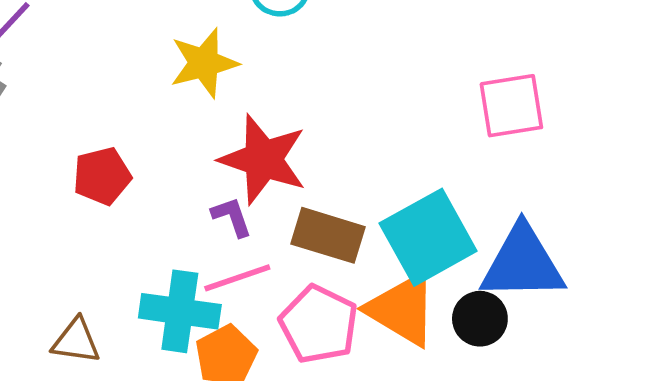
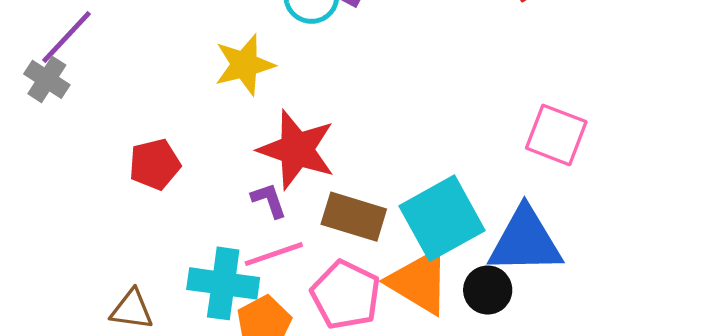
pink square: (511, 106) -> (556, 135), moved, turned 30

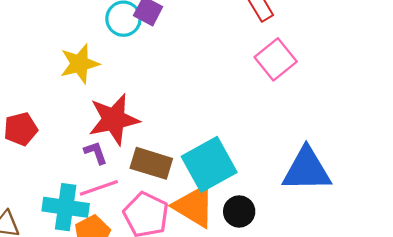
pink square: (556, 135) -> (276, 59), moved, turned 30
red star: (297, 150) -> (114, 119), turned -30
blue triangle: (525, 241) -> (307, 170), moved

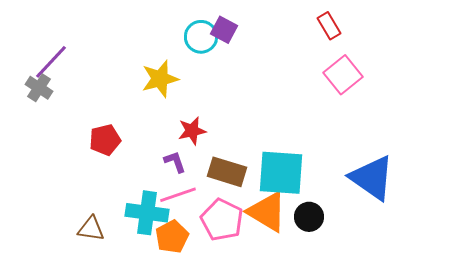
red star: (114, 119) -> (192, 131), size x0.6
cyan square: (209, 164) -> (281, 173), turned 33
blue triangle: (307, 170) -> (372, 178), turned 36

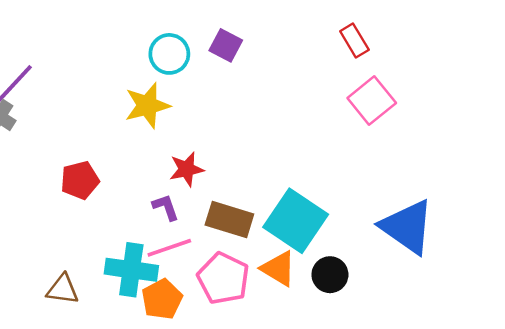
cyan circle: (201, 37) -> (169, 54), moved
cyan square: (281, 173) -> (296, 221), turned 30
orange triangle: (267, 212) -> (278, 269), size x0.7

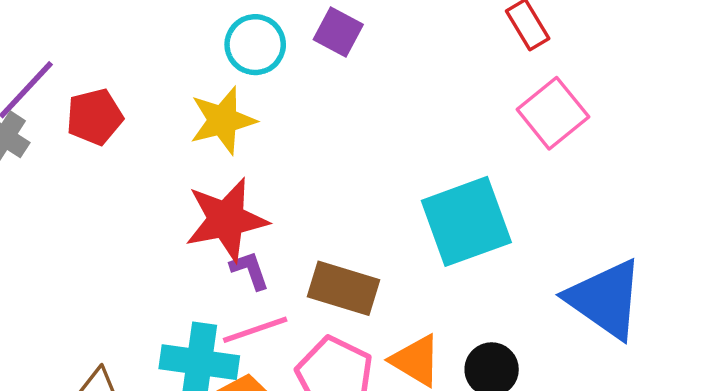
red star: (187, 169) -> (226, 220), moved, size x1.6
red pentagon: (80, 180) -> (95, 117), moved
cyan square: (296, 221) -> (466, 221), moved, turned 36

